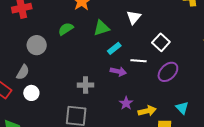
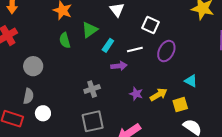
green semicircle: (66, 29) -> (65, 40), moved, turned -56

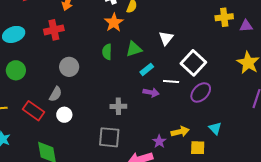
white square: (150, 25) -> (193, 63), size x1.4
purple star: (136, 94) -> (159, 141), moved

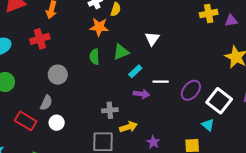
orange star: (114, 23) -> (99, 27), turned -30
white square: (193, 63) -> (219, 101), moved
yellow arrow: (180, 132) -> (128, 127), moved

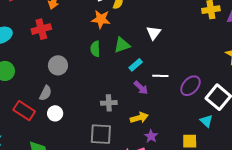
purple arrow: (141, 94) -> (141, 88), turned 35
yellow arrow: (128, 127) -> (139, 118), moved

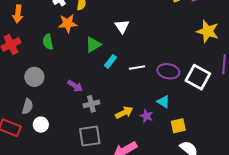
green semicircle: (95, 49) -> (48, 42), moved
purple ellipse: (190, 86) -> (168, 71), turned 70
purple arrow: (141, 88) -> (75, 86), moved
cyan triangle: (206, 121) -> (163, 102), moved
purple star: (151, 136) -> (146, 116), moved

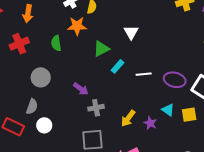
yellow arrow: (124, 113) -> (128, 118), turned 150
yellow square: (178, 126) -> (189, 115), moved

